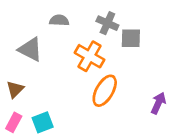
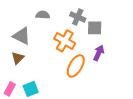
brown triangle: (15, 89) -> (18, 58), moved
purple arrow: (158, 103) -> (99, 53), moved

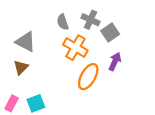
gray semicircle: (43, 15) -> (63, 22), moved, turned -112
gray square: (95, 28) -> (110, 32), turned -35

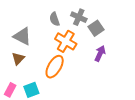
orange ellipse: (88, 77) -> (55, 67), moved

